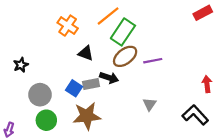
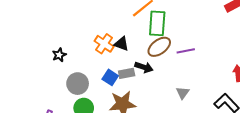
orange cross: (68, 26) -> (104, 44), moved
green rectangle: (123, 32) -> (157, 23), turned -30

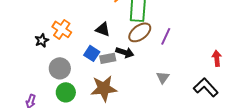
orange cross: (104, 44) -> (62, 29), moved
purple line: (186, 51) -> (166, 36), turned -54
blue square: (110, 77) -> (92, 53), moved

